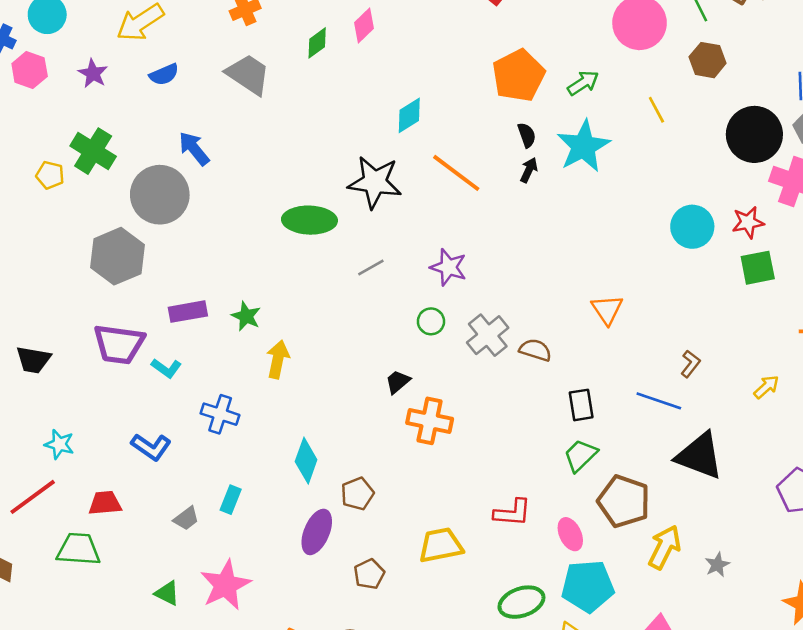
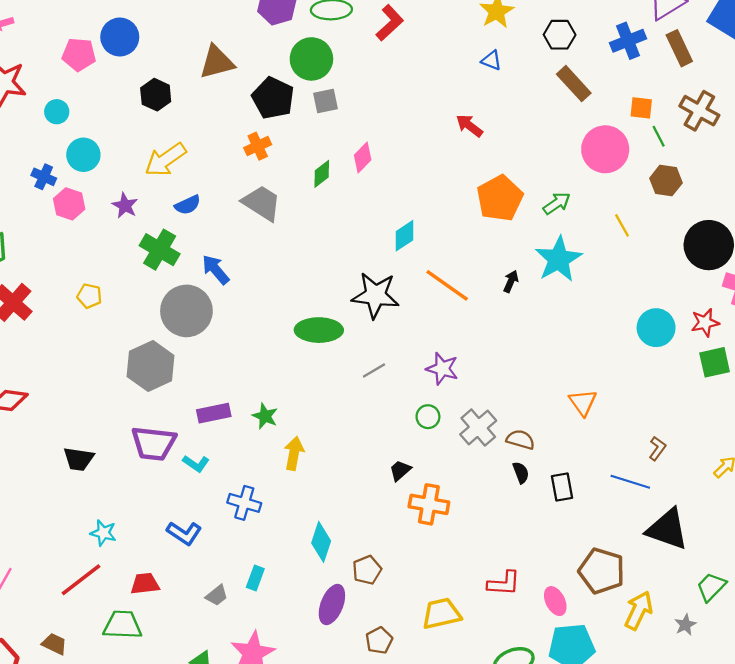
black semicircle: (527, 135) -> (521, 473), moved
green cross: (93, 151) -> (160, 250), moved
green trapezoid: (580, 455) -> (711, 587), moved

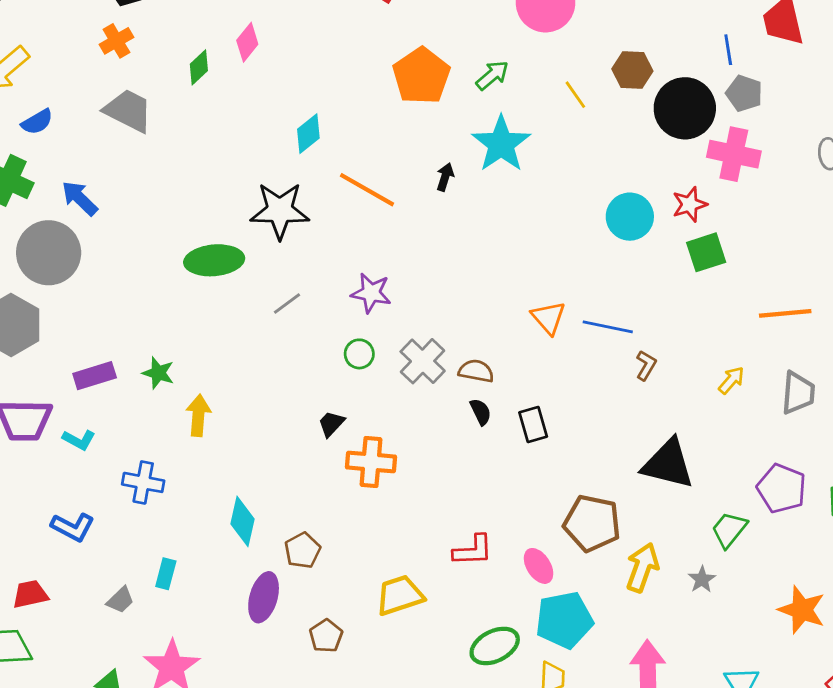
brown hexagon: (666, 181) -> (632, 70), moved
blue line: (630, 482) -> (608, 327), moved

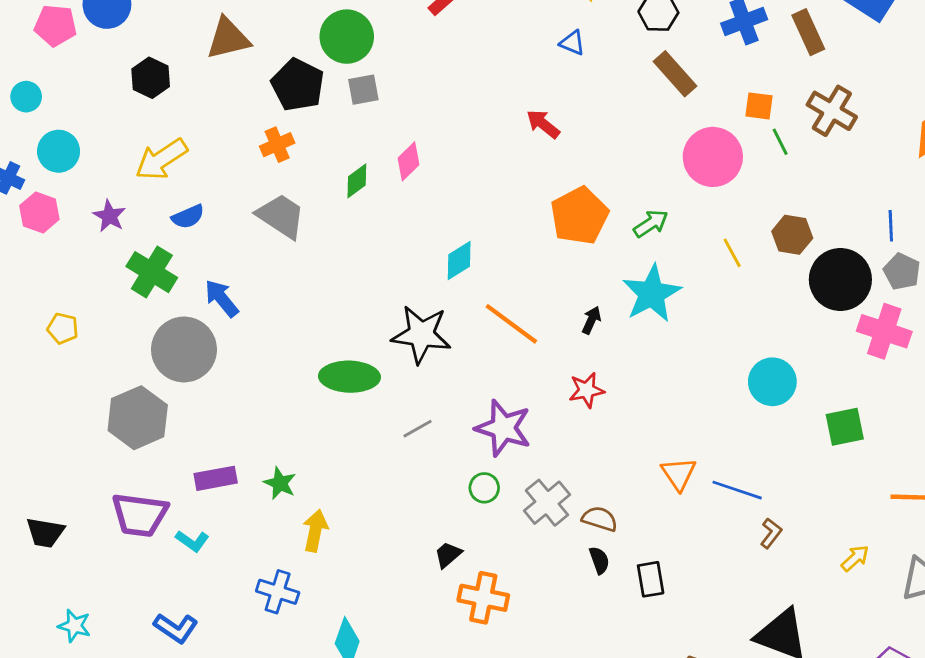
red star: (690, 204) -> (587, 390), moved
purple star: (371, 293) -> (503, 428), size x1.4
blue cross: (143, 482) -> (278, 592), moved

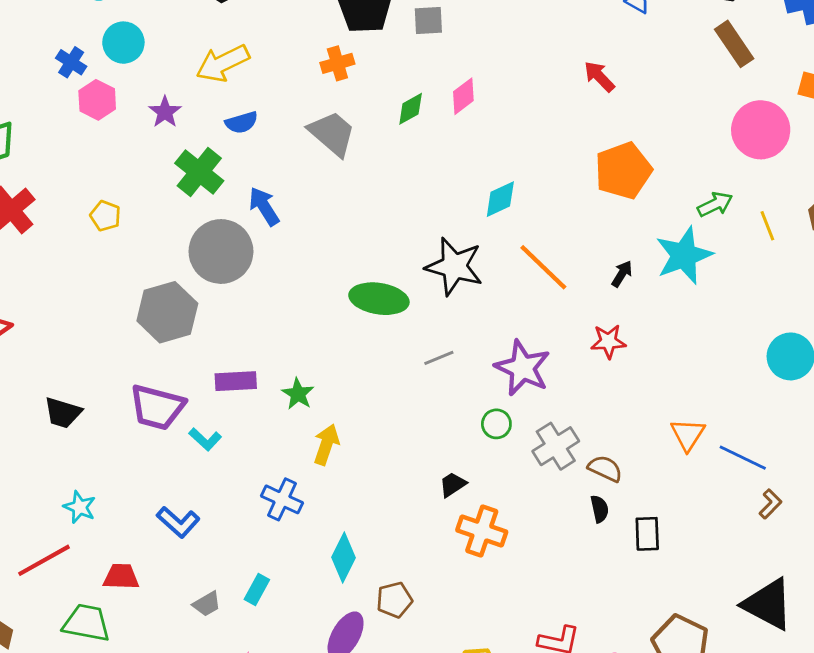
green arrow: (651, 224) -> (715, 204), moved

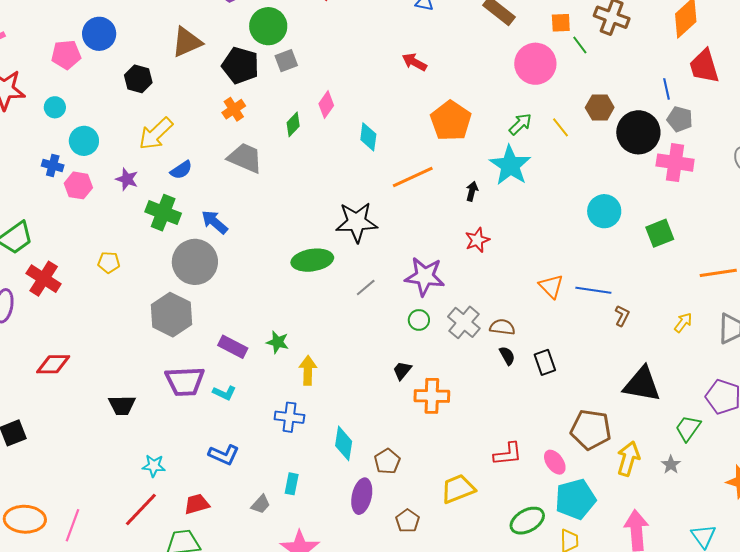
cyan diamond: (500, 199) -> (368, 137), moved, turned -40
orange line: (543, 267) -> (413, 177), moved, turned -51
purple rectangle: (236, 381) -> (233, 347), turned 48

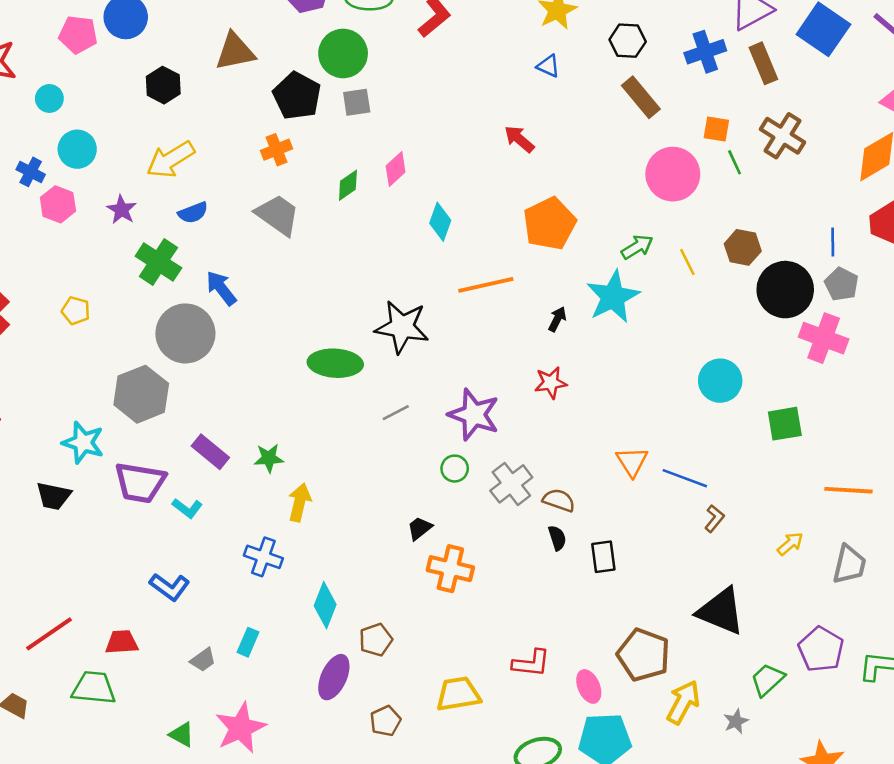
green star: (278, 342) -> (269, 458), turned -30
cyan star: (154, 466) -> (83, 443), moved, size x1.4

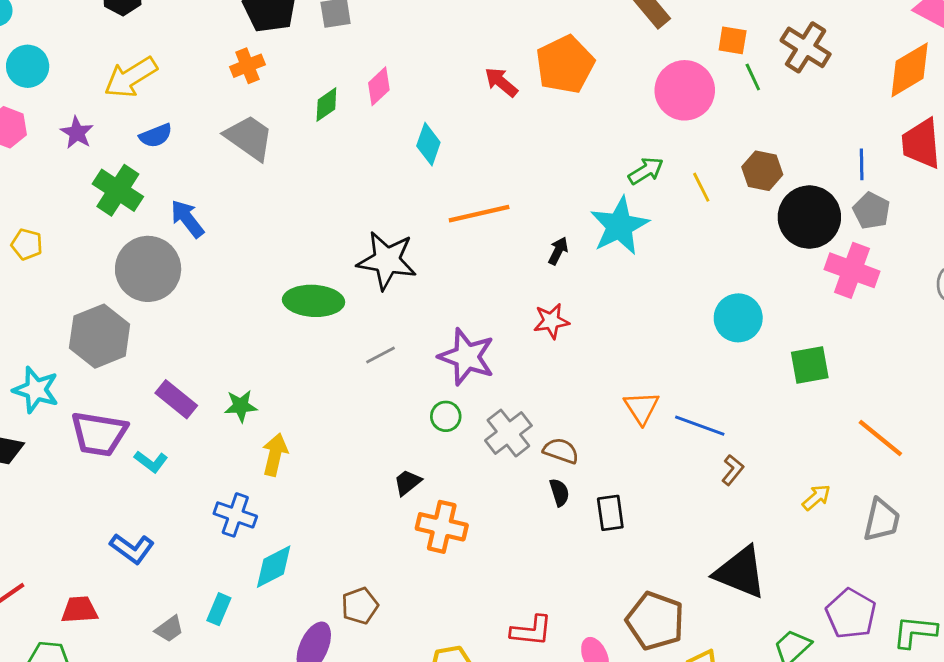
red arrow: (519, 139) -> (501, 82), moved
orange pentagon: (550, 224) -> (565, 64), moved
orange line: (848, 490) -> (880, 438), turned 36
cyan diamond: (325, 605) -> (274, 567), moved, turned 42

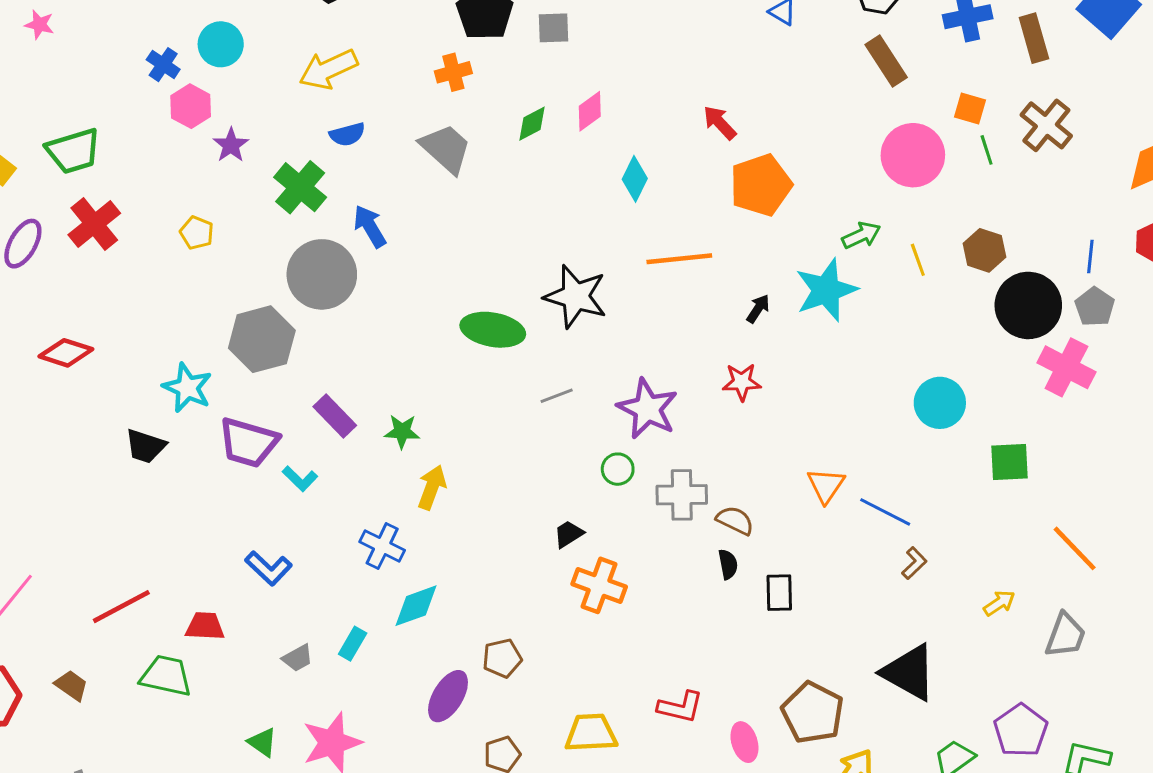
orange pentagon: (565, 64) -> (761, 185), moved
purple star: (77, 133) -> (231, 145), moved
gray cross: (508, 433) -> (682, 495), turned 30

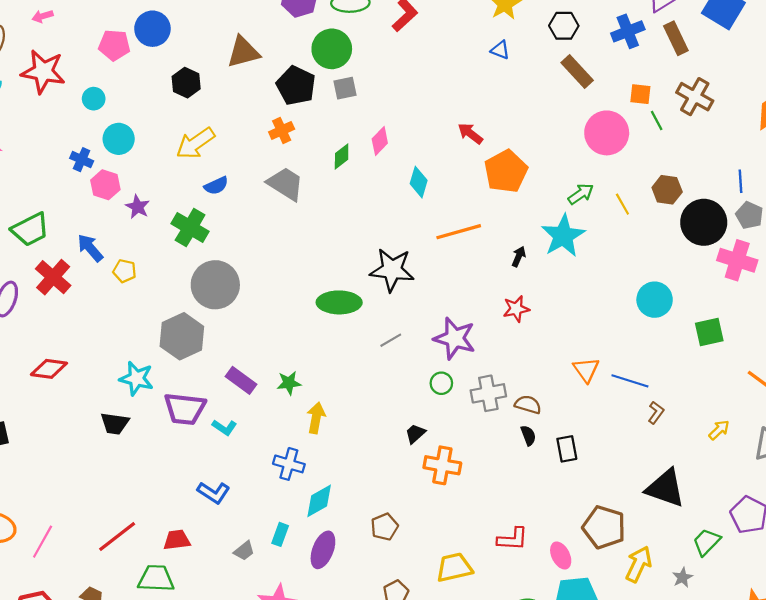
blue arrow: (370, 226) -> (90, 248), moved
purple ellipse: (448, 696) -> (323, 550), moved

